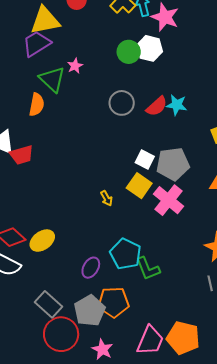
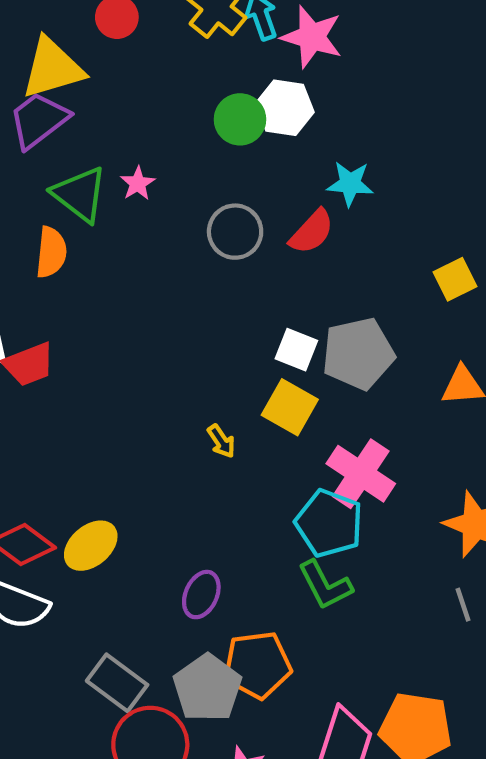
pink star: (75, 66) -> (138, 183), moved
cyan star: (177, 105) -> (350, 184), moved
pink cross: (168, 200) -> (361, 474), moved
cyan pentagon: (126, 254) -> (329, 523), moved

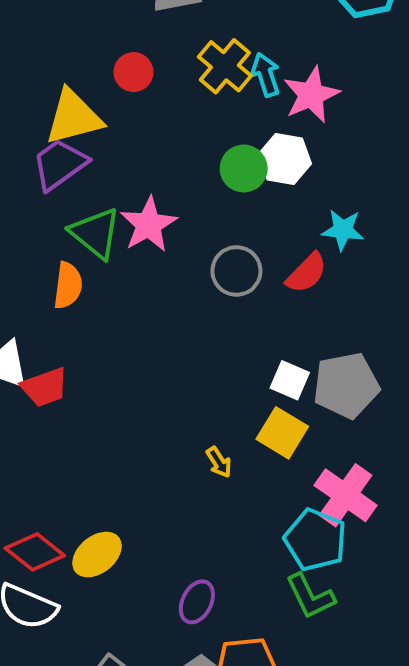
pink star: (312, 37) -> (311, 95), turned 30
pink star: (138, 183) -> (149, 225), size x1.8

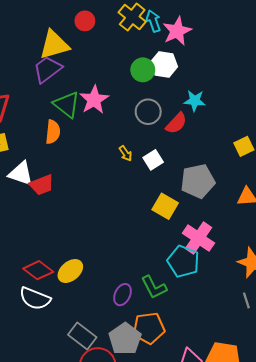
gray circle: (236, 271) -> (148, 112), moved
white square: (290, 380) -> (153, 160), moved, turned 36
yellow arrow: (219, 462) -> (126, 153), moved
green L-shape: (310, 596) -> (154, 287), moved

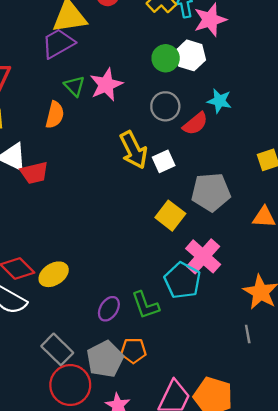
green triangle: (67, 105) -> (74, 86), size x0.7
yellow arrow: (126, 153) -> (134, 150), size x2.0
orange pentagon: (149, 328) -> (133, 351), size x0.7

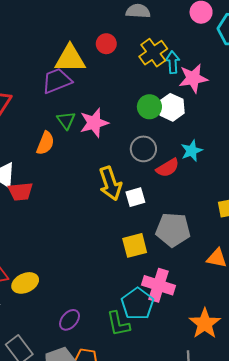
cyan star: (219, 101) -> (192, 151), turned 30
yellow square: (170, 216) -> (135, 245), turned 30
pink cross: (203, 256) -> (159, 285), turned -32
green L-shape: (145, 305) -> (118, 324), moved

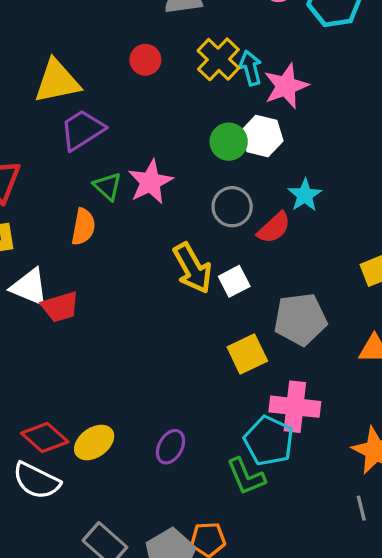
yellow triangle: (70, 59) -> (57, 81), moved
purple ellipse: (70, 320) -> (170, 447), moved

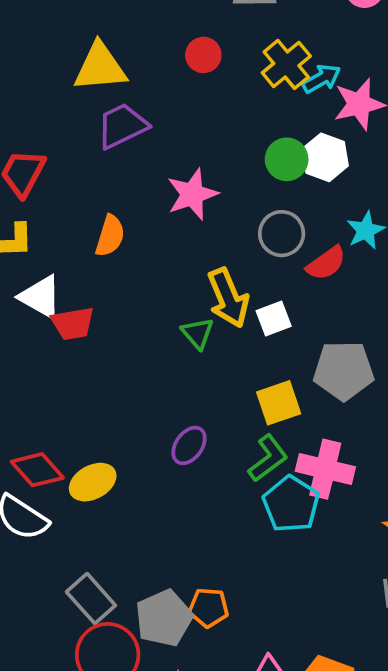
cyan arrow: (250, 68) -> (321, 79), turned 68
green triangle: (108, 186) -> (198, 333), moved
purple ellipse: (170, 447) -> (189, 445), moved
green L-shape: (246, 476) -> (268, 458), moved, turned -111

